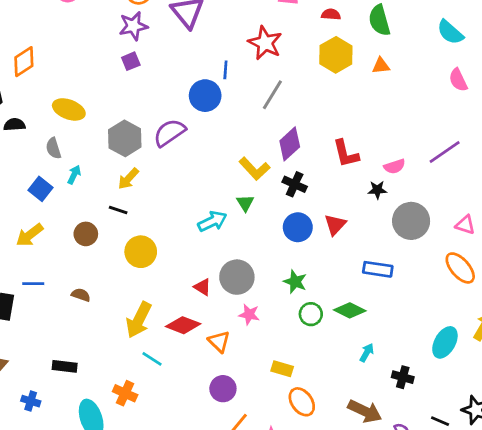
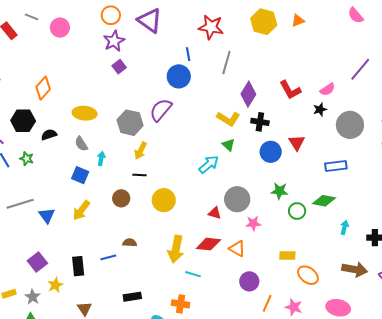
blue line: (33, 284) -> (108, 257), moved

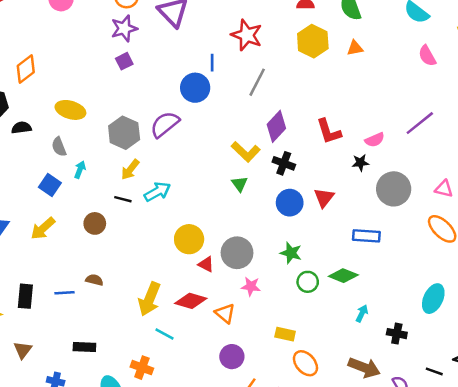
cyan arrow: (209, 164) -> (157, 192), moved
yellow circle: (164, 200) -> (189, 239), moved

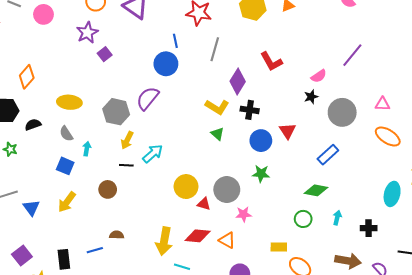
purple star: (124, 29) -> (87, 33), moved
red L-shape: (329, 131) -> (271, 61), moved
blue rectangle: (366, 236) -> (328, 155), turned -35
green star: (291, 253) -> (261, 174), moved
green circle: (308, 282) -> (303, 219), moved

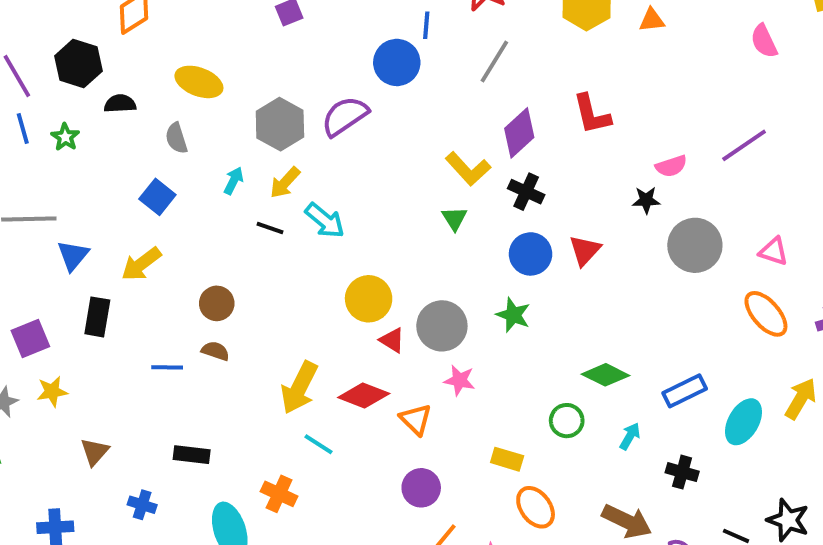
cyan arrow: (87, 149) -> (234, 181), moved
cyan arrow: (153, 154) -> (325, 221), turned 65
blue rectangle: (328, 155) -> (685, 391), moved
brown circle: (108, 189) -> (217, 303), moved
black rectangle: (64, 259) -> (97, 317), moved

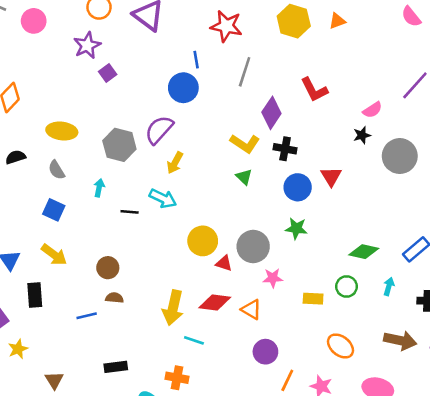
yellow arrow: (285, 183) -> (175, 163), moved
yellow arrow: (141, 264) -> (54, 255), turned -92
yellow rectangle: (507, 459) -> (313, 299), moved

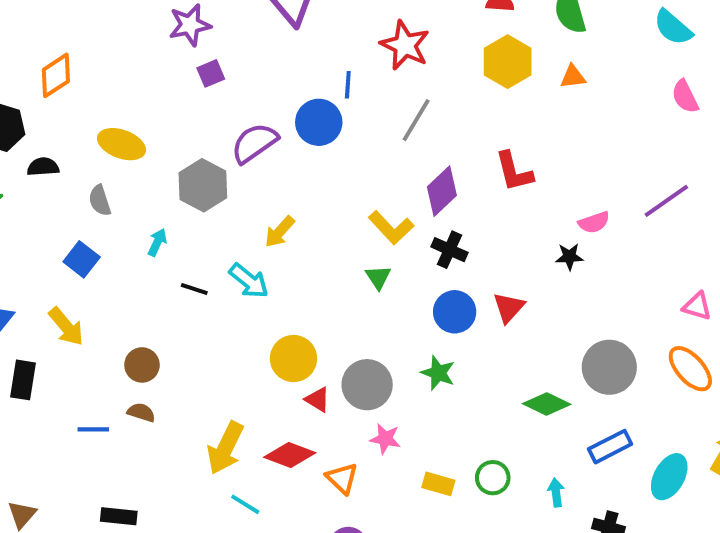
purple semicircle: (159, 130) -> (254, 143), moved
gray circle: (400, 156) -> (609, 367), moved
green diamond: (364, 252) -> (547, 404), moved
cyan arrow: (389, 286) -> (556, 492), turned -36

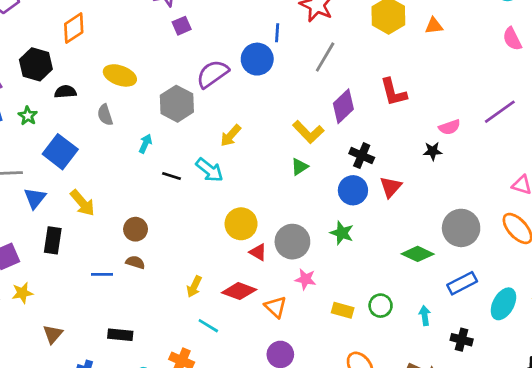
black cross: (449, 250) -> (362, 156), moved
blue square: (82, 259) -> (60, 152), moved, size x1.4
green triangle: (378, 277) -> (300, 167), turned 30
yellow arrow: (225, 448) -> (194, 287), size x0.6

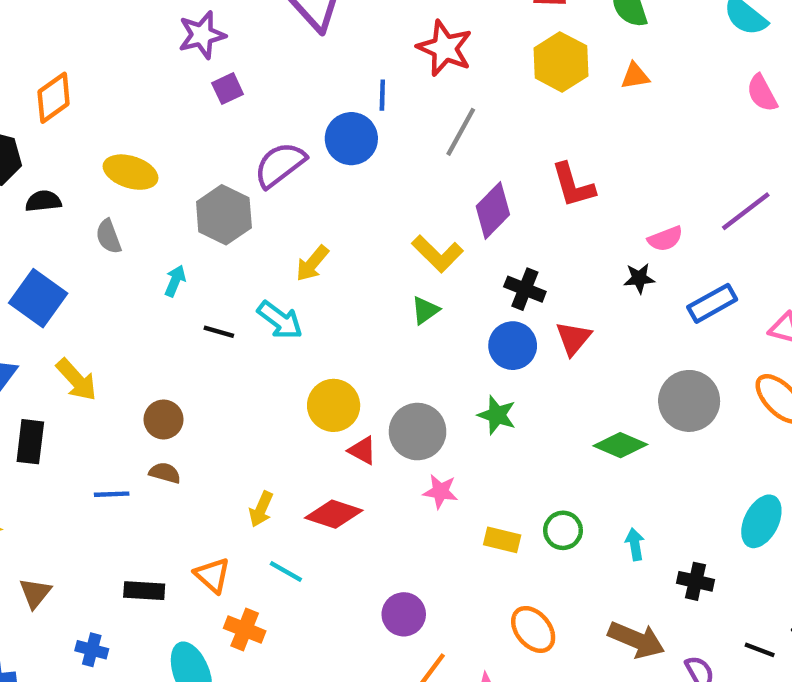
blue rectangle: (462, 283) -> (712, 303), moved
orange triangle: (276, 307) -> (212, 575), moved

